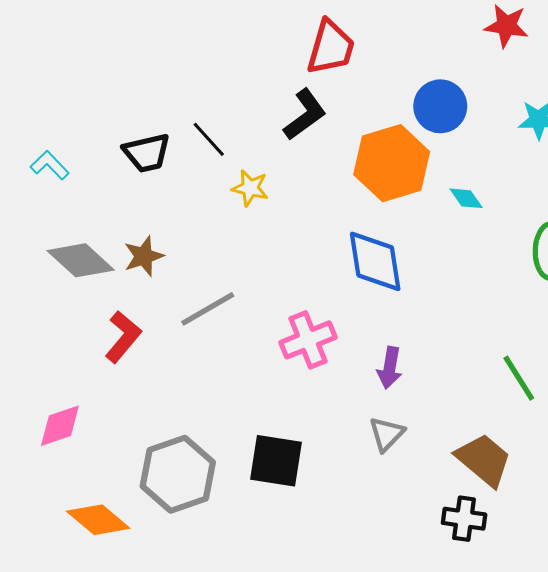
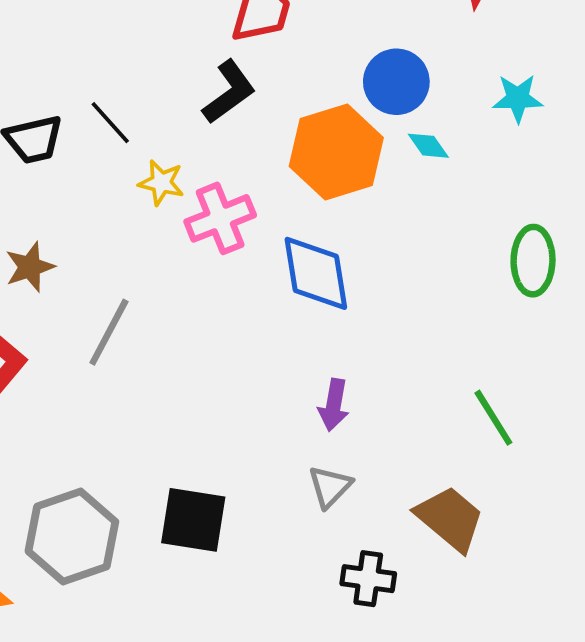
cyan diamond: (466, 198) -> (428, 146), moved
gray line: (208, 309) -> (109, 332), turned -32
pink cross: (308, 340) -> (220, 218), moved
black cross: (464, 519) -> (368, 579), moved

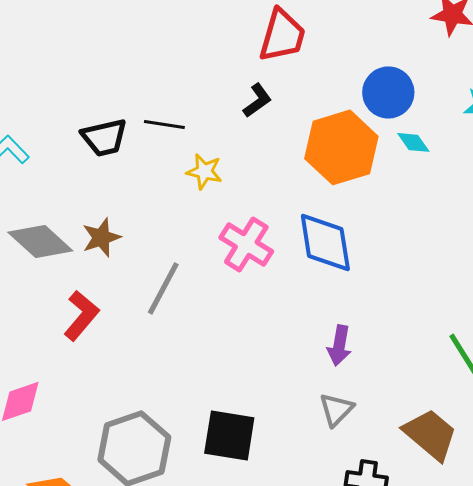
black L-shape: (229, 92) -> (257, 100), size x0.7
black line: (110, 123) -> (164, 124), turned -39
pink cross: (220, 218) -> (246, 244), moved, turned -36

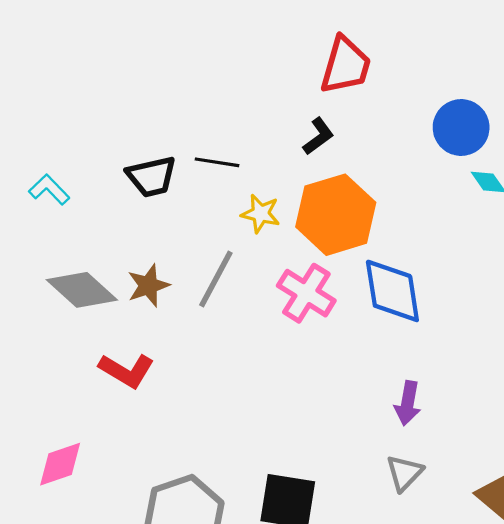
orange hexagon: (341, 147) -> (336, 215), moved
gray line: (163, 288) -> (216, 279), moved
red L-shape: (81, 315) -> (127, 371), turned 81

